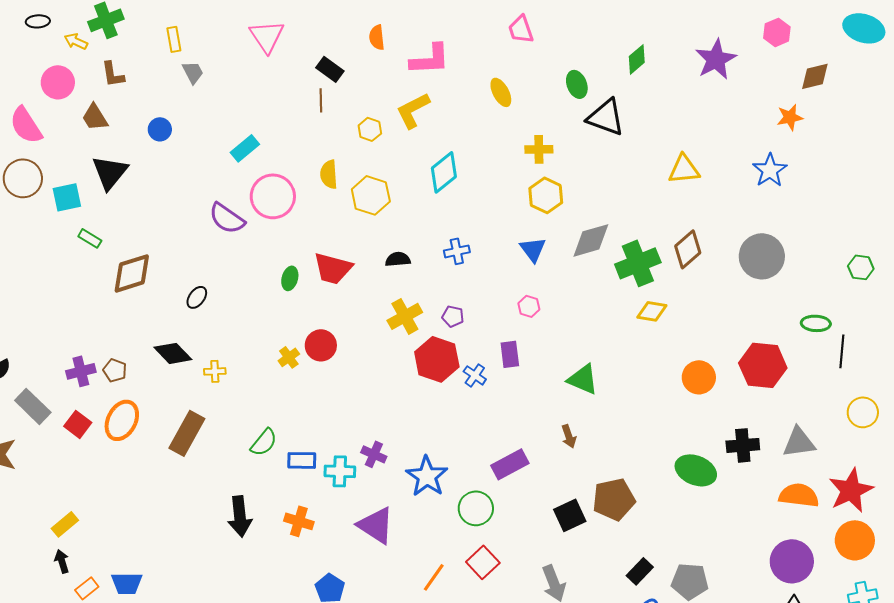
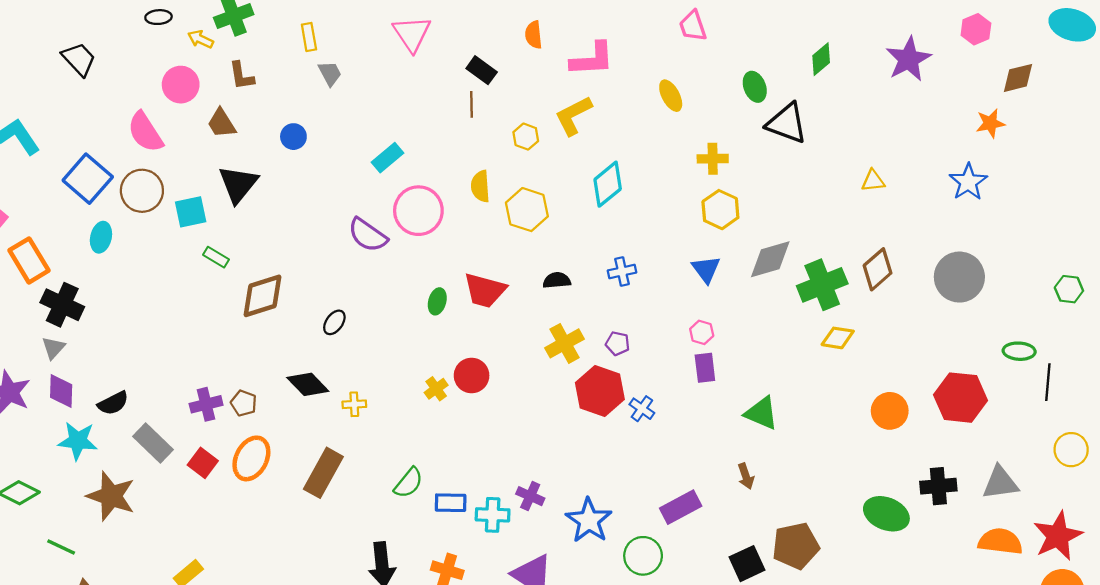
yellow triangle: (684, 169) -> (873, 181), size x0.7
purple rectangle: (510, 354) -> (705, 368), moved

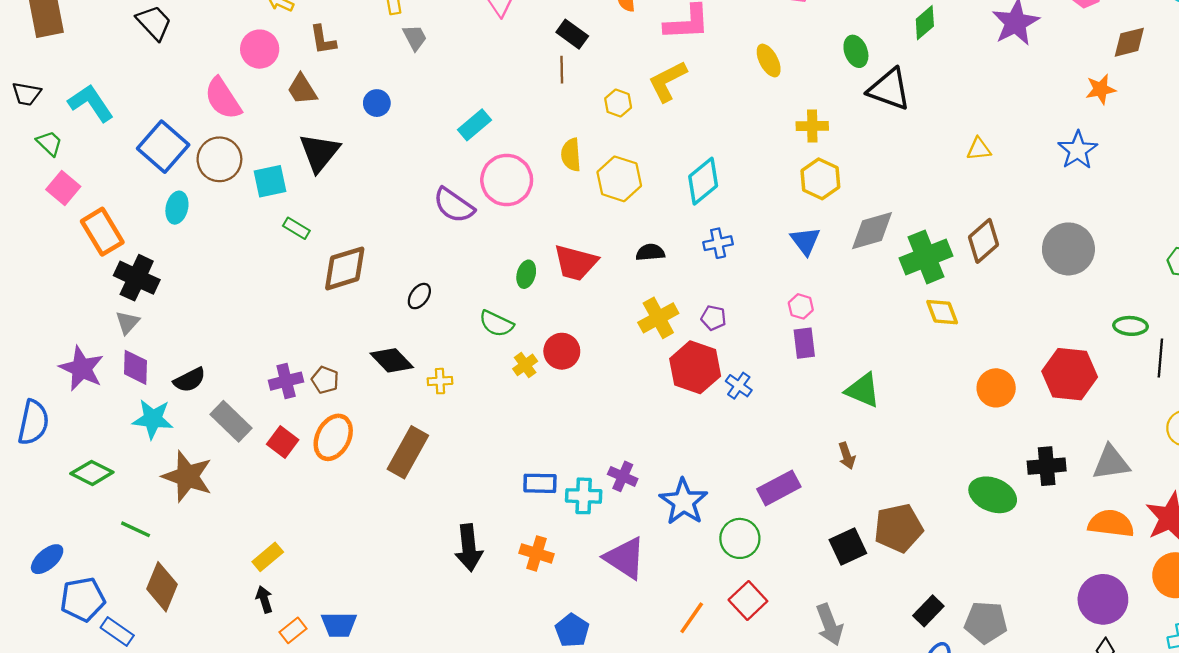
cyan diamond: (608, 184) -> (703, 181), moved
yellow diamond: (838, 338) -> (942, 312), turned 60
green semicircle: (409, 483) -> (496, 324), moved, turned 76

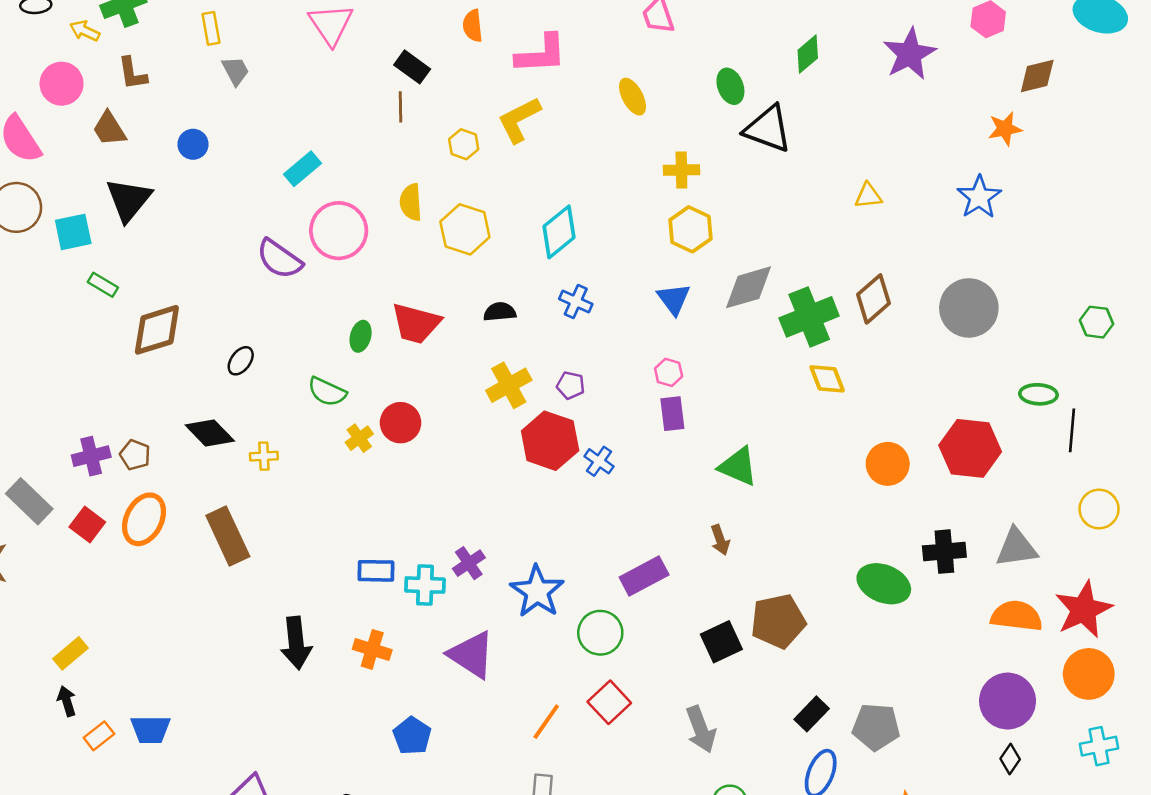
blue cross: (718, 243) -> (576, 301), turned 36
brown rectangle: (408, 452) -> (228, 536), turned -54
purple cross: (623, 476) -> (469, 563), turned 32

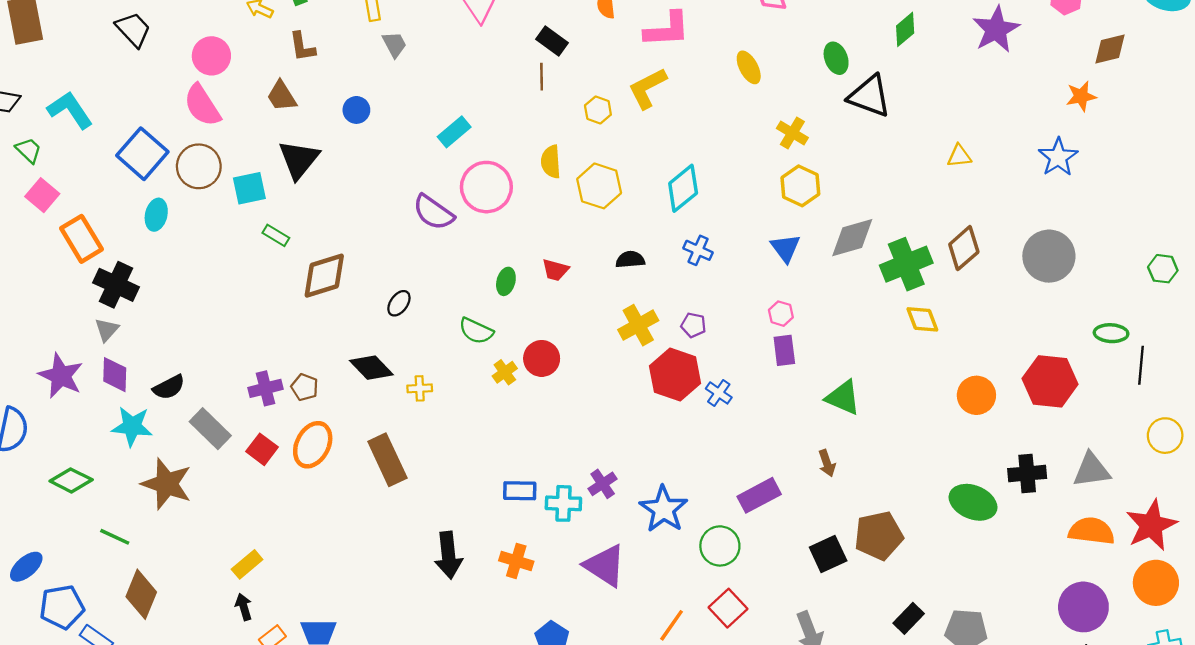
pink circle: (62, 84) -> (211, 56), moved
yellow cross: (681, 170) -> (792, 133), turned 32
red trapezoid: (416, 323) -> (555, 270), size x0.6

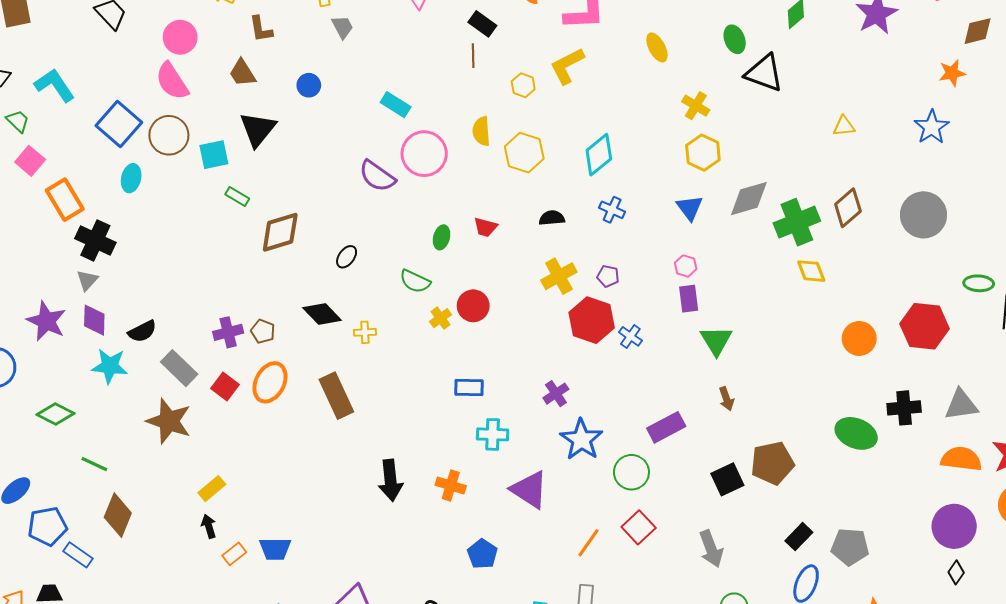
cyan rectangle: (454, 132) -> (396, 105), turned 72
green triangle: (843, 398) -> (716, 341), moved, turned 36
brown star: (167, 484) -> (169, 421), moved
purple cross: (603, 484) -> (556, 394), moved
blue rectangle: (520, 491) -> (469, 387), moved

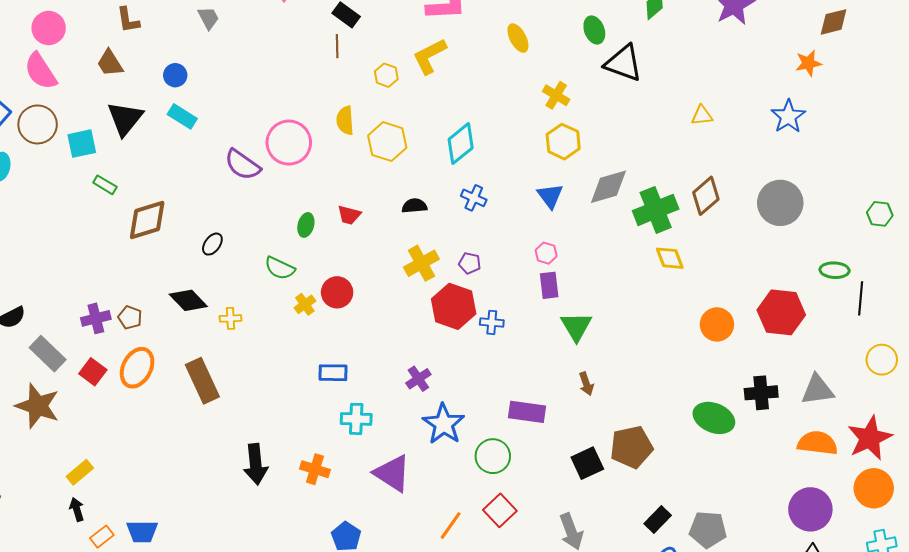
cyan rectangle: (396, 105) -> (182, 116), moved
blue cross: (630, 336) -> (492, 322), turned -30
purple rectangle: (666, 427) -> (527, 412), turned 36

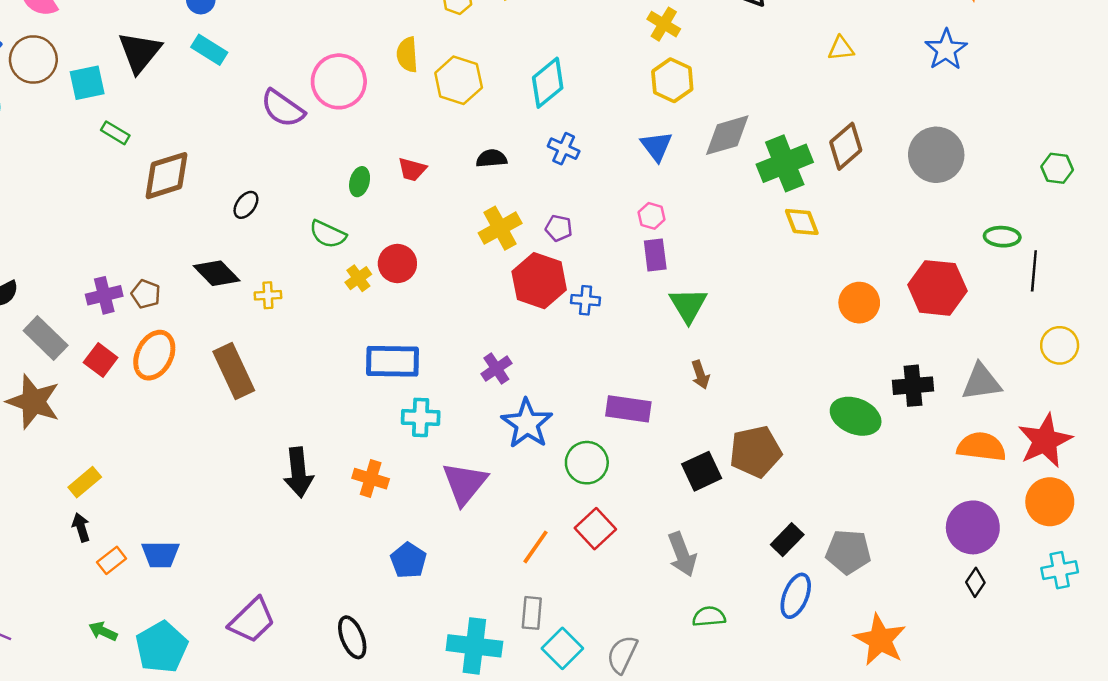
blue rectangle: (333, 373) -> (393, 361), size x1.5
purple triangle: (392, 473) -> (465, 483), turned 36

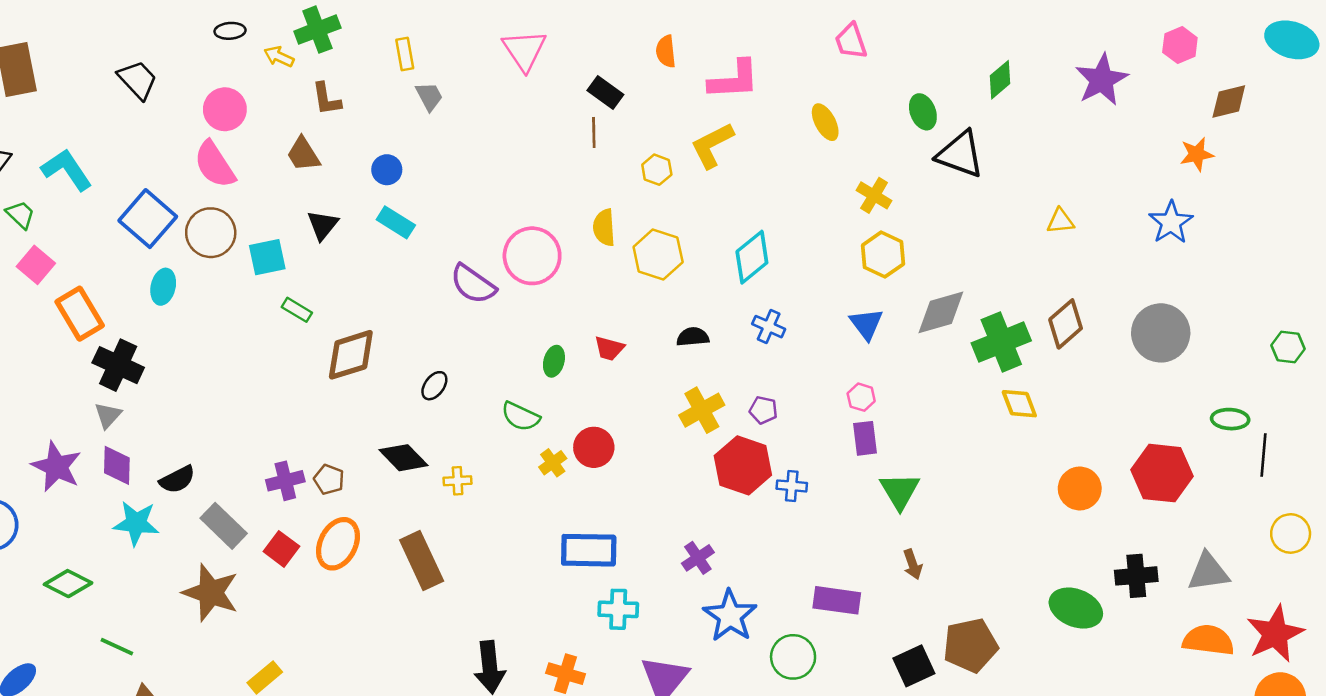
black triangle: (140, 52) -> (323, 225), size x0.7

